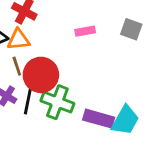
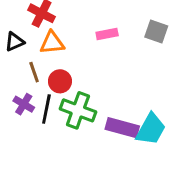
orange triangle: (18, 40) -> (52, 43), moved
red circle: (41, 75) -> (60, 81), size x0.6

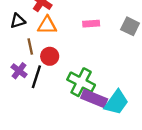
green cross: (78, 110) -> (81, 82), moved

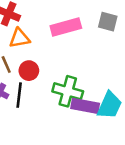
pink rectangle: (91, 24) -> (66, 27), size x1.6

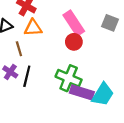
pink rectangle: (66, 27) -> (74, 23), turned 65
red circle: (29, 71) -> (74, 42), moved

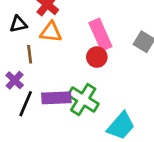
black line: (27, 76) -> (26, 104), moved
purple rectangle: (82, 92) -> (56, 98), moved, turned -30

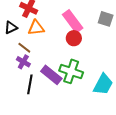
brown line: (30, 54) -> (24, 48), turned -32
purple cross: (15, 80) -> (23, 62), moved
purple rectangle: (56, 98) -> (51, 75), turned 55

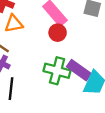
purple rectangle: (51, 75) -> (79, 70), moved

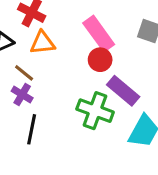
purple rectangle: (79, 70) -> (123, 91), moved

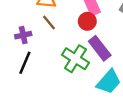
brown line: (24, 73) -> (49, 22), moved
purple cross: (22, 94) -> (23, 35), turned 35

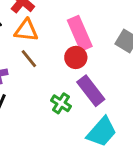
green cross: (75, 59) -> (61, 103), size x0.6

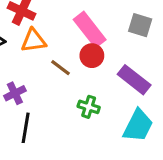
brown line: (29, 59) -> (61, 68), moved
purple rectangle: (91, 91) -> (134, 80), moved

